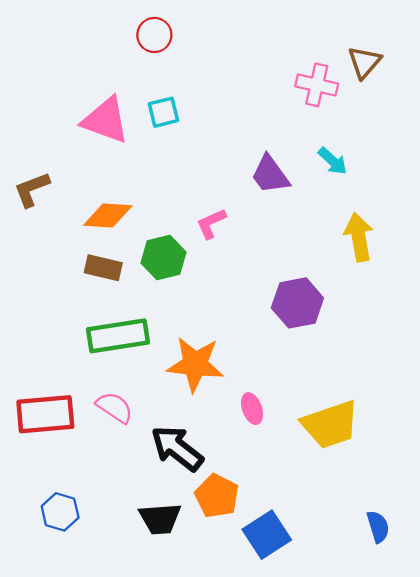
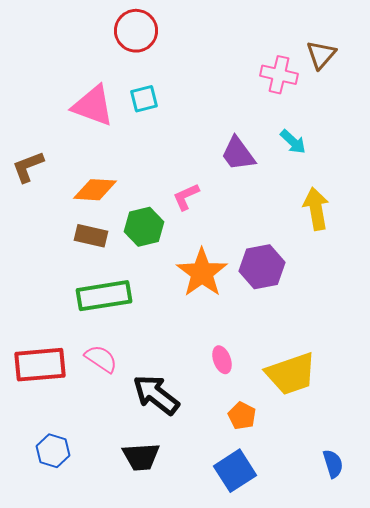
red circle: (154, 35) -> (136, 31), size x1.4
orange star: (195, 364) -> (202, 273), moved, turned 30
orange pentagon: (217, 496) -> (242, 416), moved, size x0.7

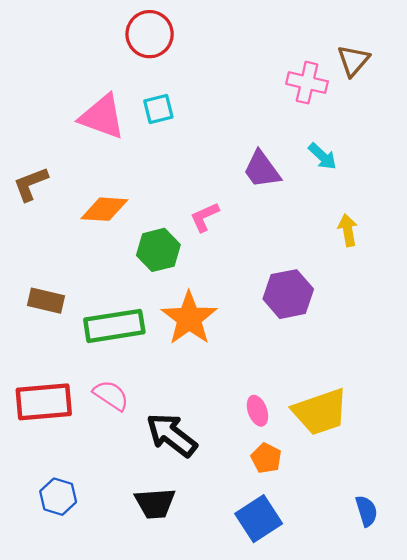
yellow arrow: (316, 209) -> (348, 230), size x0.7
brown rectangle: (91, 236) -> (46, 301), moved
orange star: (202, 273) -> (189, 318), moved
pink ellipse: (222, 360) -> (257, 411), moved

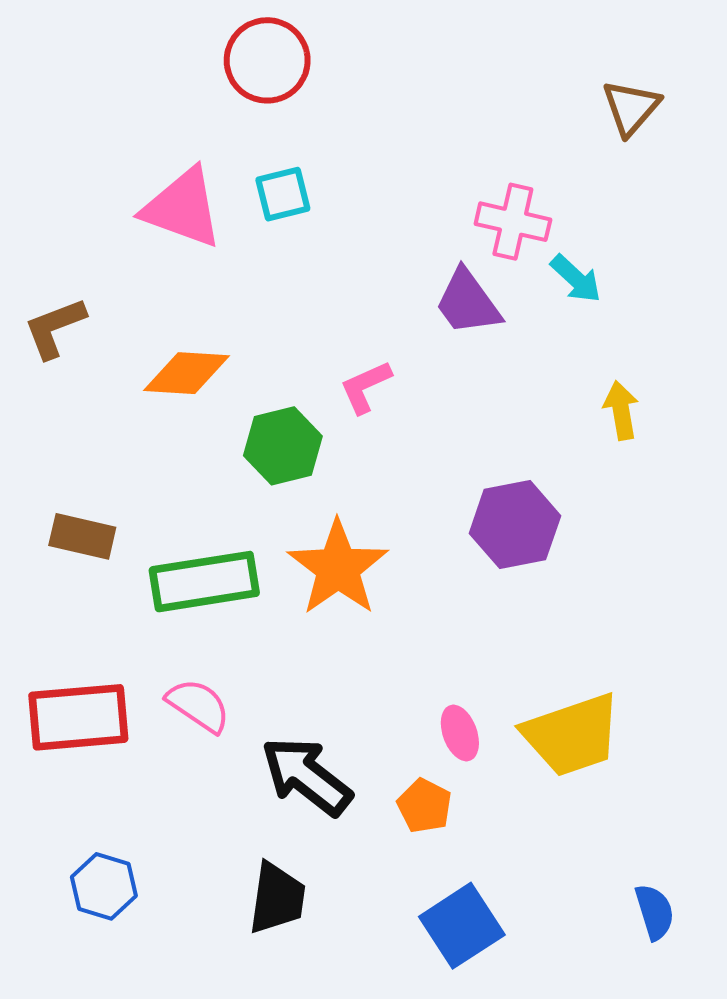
pink cross: (307, 83) -> (513, 222), moved
orange pentagon: (266, 458) -> (424, 806), moved
black trapezoid: (155, 503) -> (277, 898), turned -78

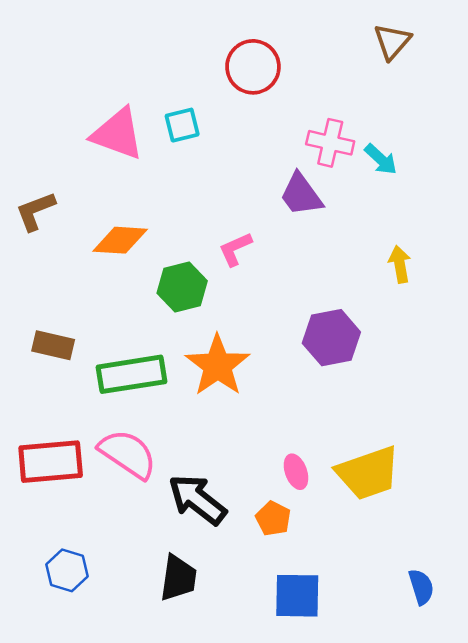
red circle: (267, 60) -> (253, 67), moved
brown triangle: (631, 108) -> (392, 42), moved
cyan arrow: (576, 279) -> (381, 159), moved
pink semicircle: (198, 705) -> (128, 454), size x1.4
blue square: (462, 926) -> (297, 596), turned 34

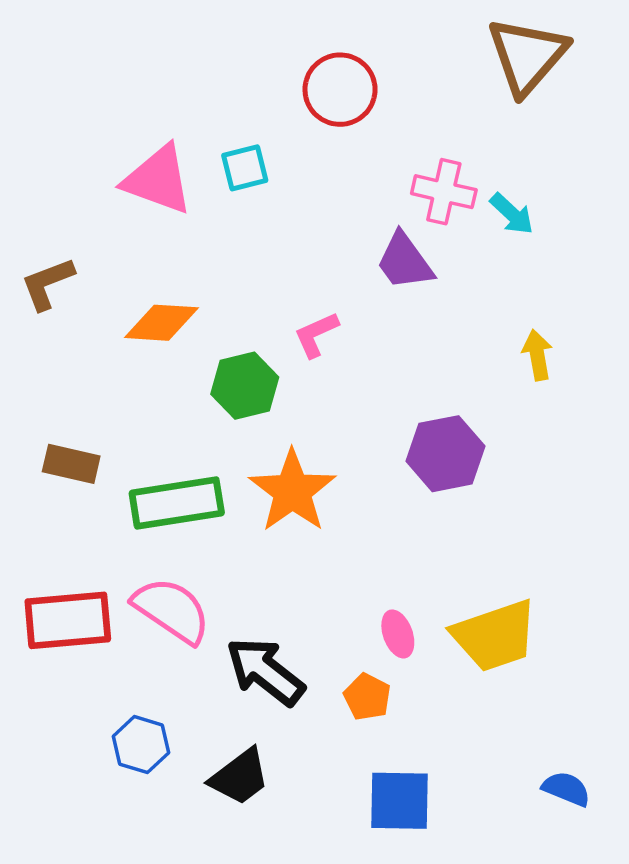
brown triangle: (392, 42) -> (527, 56), size x1.6
blue hexagon: (67, 570) -> (141, 745), moved
black trapezoid: (178, 578) -> (240, 777), turned 45
blue semicircle: (421, 587) -> (566, 789), turned -51

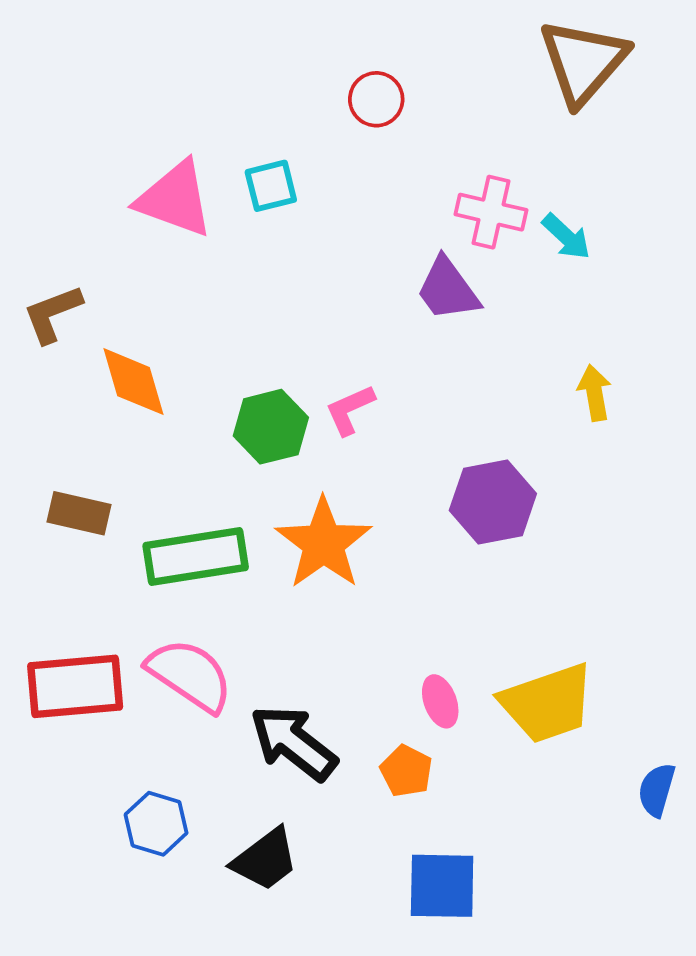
red circle: (340, 90) -> (376, 99), size x0.7
orange diamond: (161, 323) -> (133, 382), moved, turned 70
pink L-shape: (316, 335) -> (350, 410), moved
blue semicircle: (566, 789) -> (657, 790), moved, turned -96

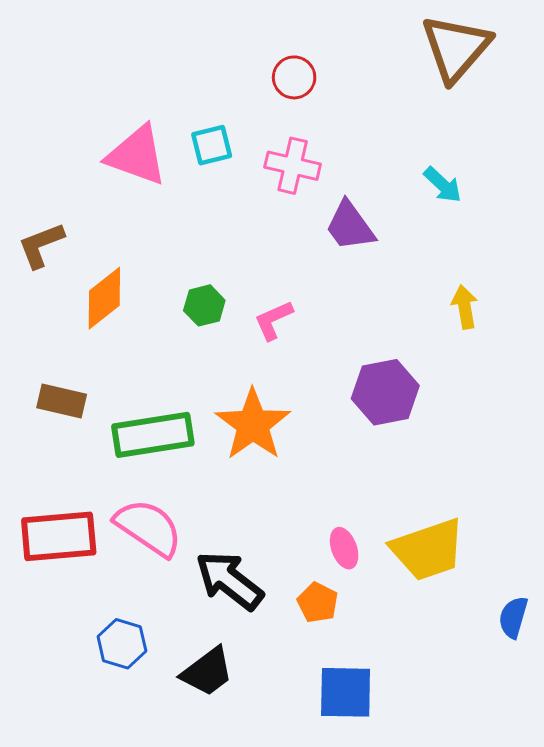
pink cross: (491, 212) -> (293, 166), moved
orange diamond: (133, 382) -> (104, 298), turned 68
green hexagon: (271, 427) -> (204, 305), moved, size x0.7

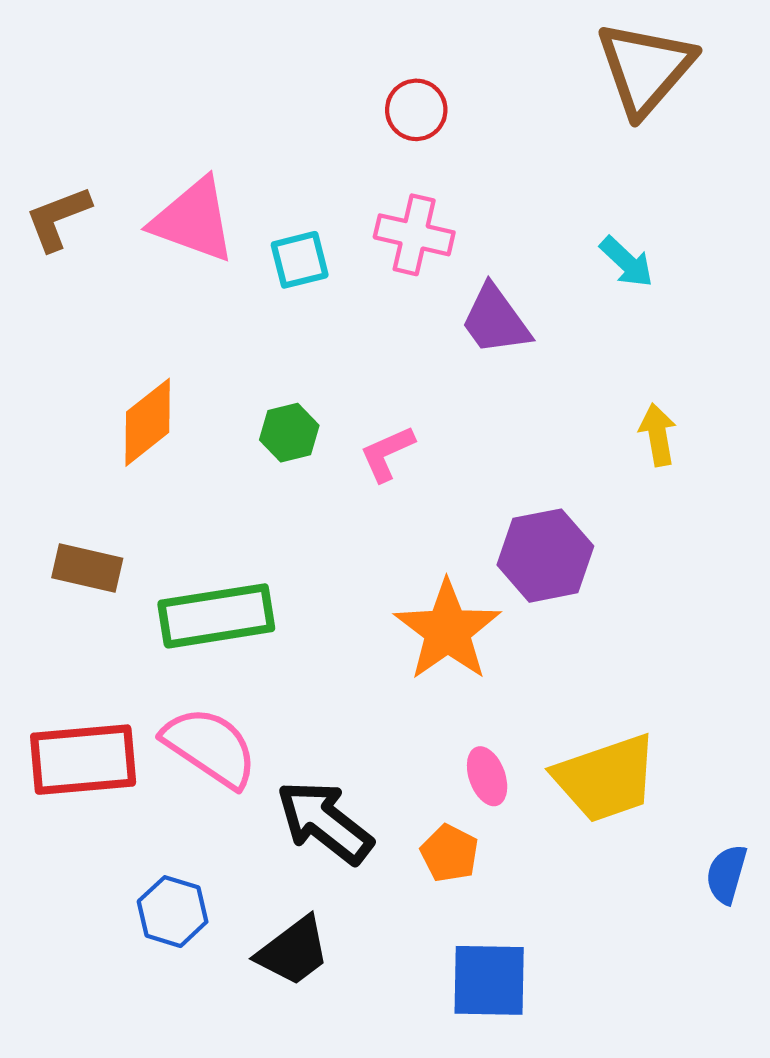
cyan square: (212, 145) -> (300, 260), moved
brown L-shape: (41, 245) -> (58, 218), moved
orange star: (253, 425) -> (447, 630), moved

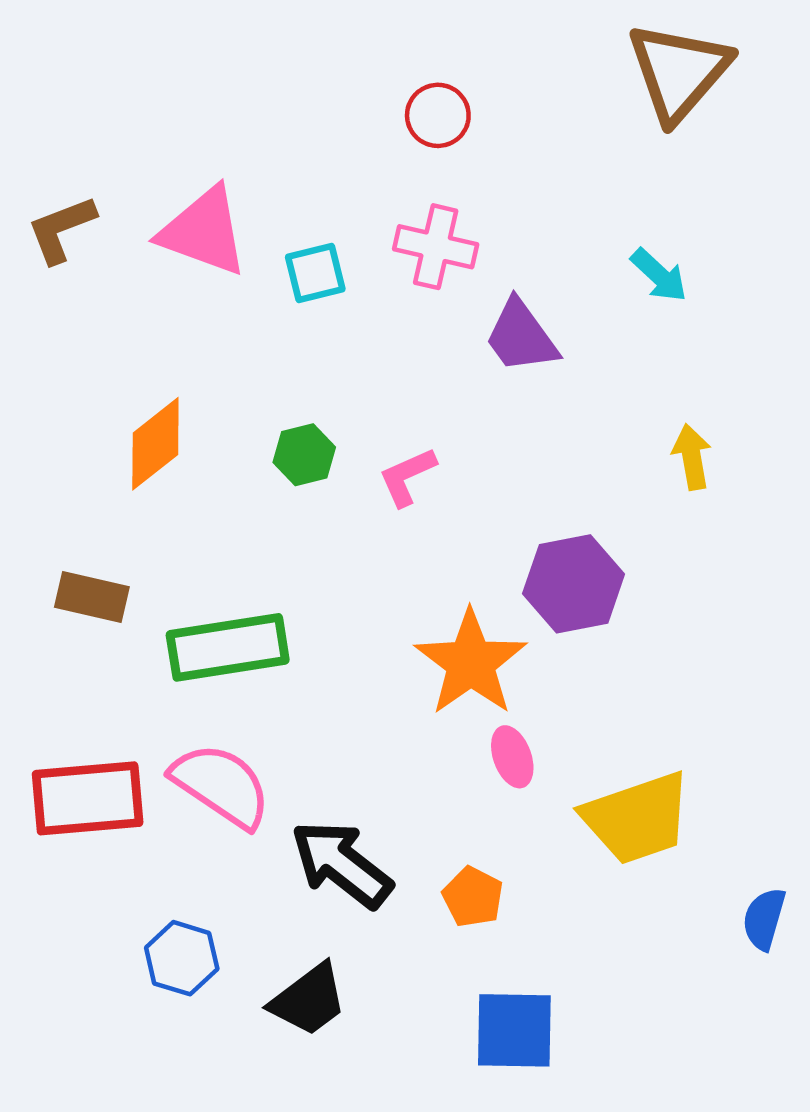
pink ellipse: (487, 776) -> (512, 757), moved

